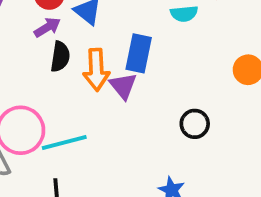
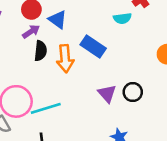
blue rectangle: (139, 53) -> (93, 46), turned -65
purple triangle: (123, 86) -> (107, 93), moved

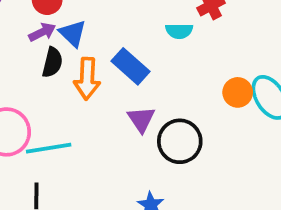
blue triangle: (58, 20) -> (73, 33), moved
black circle: (133, 92) -> (180, 141), size x1.5
purple triangle: (107, 93) -> (141, 119), moved

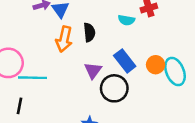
black semicircle: (52, 62) -> (89, 32), moved, turned -30
blue rectangle: (130, 66) -> (125, 61), moved

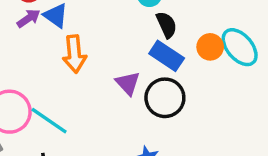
black semicircle: (89, 32) -> (167, 25), moved
cyan line: (32, 78) -> (49, 121), turned 52

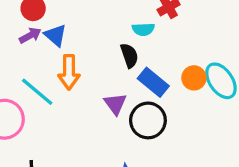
black semicircle: (167, 25) -> (129, 56), moved
cyan line: (49, 121) -> (37, 92), moved

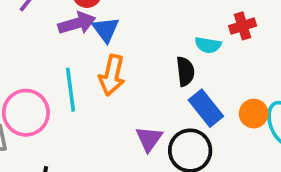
purple arrow: (30, 35) -> (77, 23), size x1.4
cyan line: (37, 92) -> (70, 90), turned 30
purple triangle: (115, 104) -> (149, 139), moved

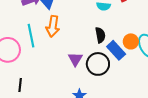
black semicircle: (185, 71) -> (100, 35), moved
blue rectangle: (206, 108) -> (116, 50), moved

